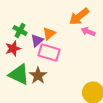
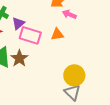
orange triangle: (49, 34) -> (57, 34), moved, turned 32

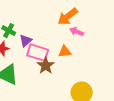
brown star: (19, 58) -> (46, 66), moved

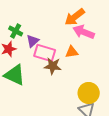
pink arrow: (77, 32) -> (84, 32), size x1.5
brown star: (46, 66) -> (53, 66), turned -30

